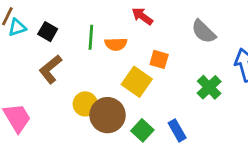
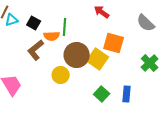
orange semicircle: (116, 44) -> (52, 36), moved
orange square: (159, 59) -> (114, 43), size x1.5
brown circle: (108, 115) -> (77, 55), moved
blue rectangle: (177, 130) -> (127, 94), turned 35

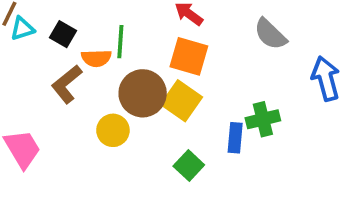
orange square: (114, 43) -> (189, 56), moved
green cross: (150, 63) -> (263, 119), moved, turned 30
blue rectangle: (127, 94) -> (235, 138), moved

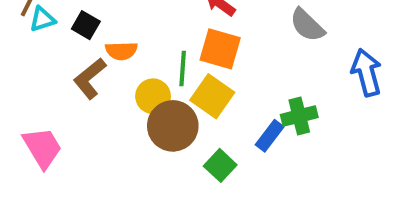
green line: (120, 42) -> (183, 69), moved
brown circle: (143, 93) -> (173, 126), moved
yellow circle: (113, 130) -> (153, 96), moved
blue rectangle: (235, 138) -> (270, 136), turned 32

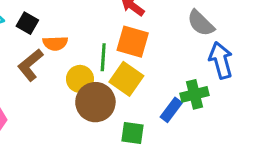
blue arrow: (366, 73) -> (221, 60), moved
green square: (220, 165) -> (133, 133), turned -35

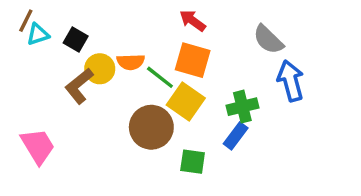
orange semicircle: (55, 43) -> (131, 62), moved
green line: (103, 57) -> (160, 77), turned -56
yellow circle: (80, 79) -> (100, 69), moved
green cross: (195, 94) -> (242, 107), moved

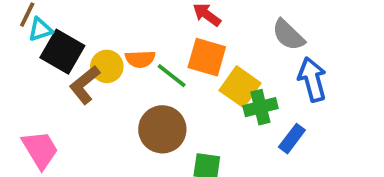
black square: (76, 40) -> (62, 52), moved, size x1.6
yellow square: (186, 101) -> (240, 87), moved
blue rectangle: (236, 136) -> (292, 139), moved

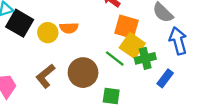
orange square: (207, 57) -> (126, 27), moved
green line: (172, 76) -> (115, 58), moved
brown L-shape: (85, 85) -> (45, 76), moved

